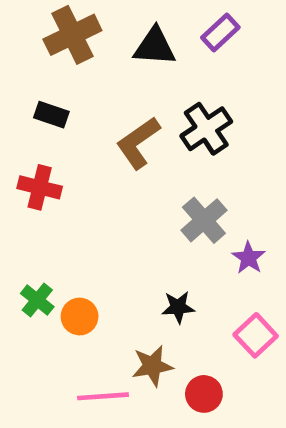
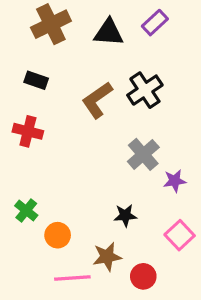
purple star: (249, 258) -> (175, 181), turned 30
orange circle: (80, 317) -> (58, 235), moved

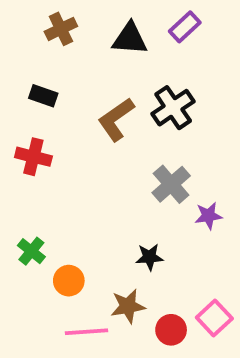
brown cross: (51, 24) -> (61, 29), size x0.7
pink square: (180, 235) -> (214, 318), moved

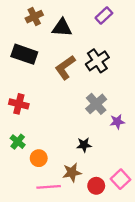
black triangle: (130, 39) -> (62, 28), moved
black rectangle: (43, 96) -> (24, 54), size x1.6
red cross: (33, 157) -> (19, 104), moved

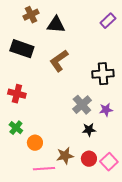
purple rectangle: (104, 15) -> (108, 21), moved
black cross: (97, 61) -> (103, 74), moved, turned 30
gray cross: (96, 104) -> (82, 105), moved
black star: (84, 145) -> (89, 130), moved
red circle: (96, 186) -> (89, 159), moved

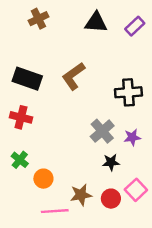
black triangle: (56, 25) -> (96, 22), moved
black rectangle: (22, 49) -> (27, 79), moved
pink square: (109, 162) -> (136, 190), moved

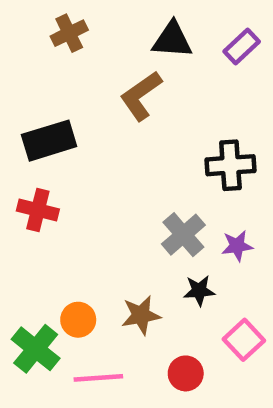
brown L-shape: (73, 76) -> (141, 96), moved
black rectangle: (27, 79) -> (49, 141), turned -36
green cross: (20, 160) -> (36, 349), moved, size x1.5
brown star: (81, 195) -> (141, 315), moved
red circle: (111, 199) -> (186, 373), moved

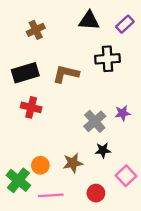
brown cross: (69, 33) -> (36, 30), moved
brown L-shape: (141, 96) -> (66, 74), moved, turned 48
black cross: (230, 165) -> (107, 59), moved
red cross: (38, 210) -> (31, 107), moved
purple star: (237, 246) -> (123, 113), moved

